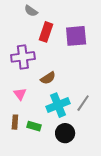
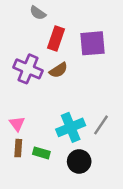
purple cross: (23, 57) -> (28, 69), turned 30
brown semicircle: (48, 78) -> (58, 70), moved
pink triangle: (20, 94) -> (17, 124), moved

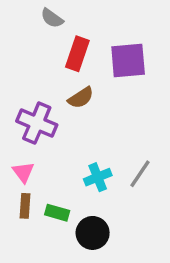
purple cross: (28, 69) -> (37, 123), moved
cyan cross: (71, 127) -> (98, 177), size x0.7
black circle: (79, 161) -> (93, 233), moved

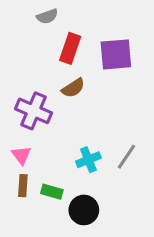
gray semicircle: (52, 18) -> (47, 16), turned -55

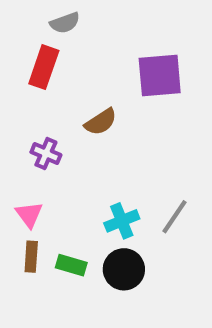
red rectangle: (70, 48) -> (44, 67), moved
purple cross: (34, 111) -> (46, 153), size x0.6
black circle: (84, 210) -> (124, 269), moved

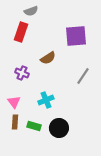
gray line: (174, 217) -> (83, 76), moved
cyan cross: (122, 221) -> (46, 100), moved

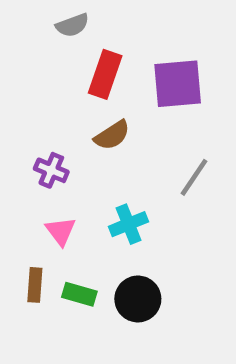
red rectangle: (21, 32) -> (105, 74), moved
cyan cross: (46, 100) -> (129, 224), moved
pink triangle: (14, 102) -> (61, 231), moved

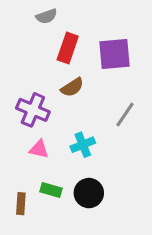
purple cross: (51, 170) -> (33, 110), size x1.5
pink triangle: (61, 231) -> (39, 149), turned -40
brown rectangle: (35, 285) -> (21, 204), moved

